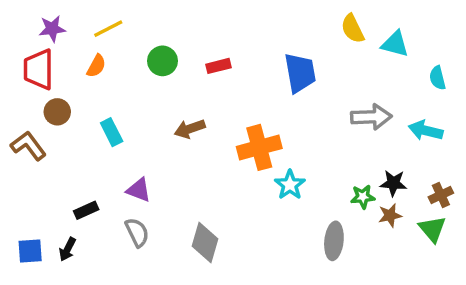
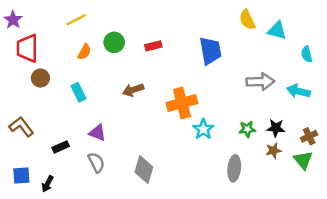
purple star: (52, 29) -> (13, 20), moved, turned -30
orange semicircle: (96, 66) -> (84, 52), moved
brown L-shape: (28, 146) -> (21, 127), moved
green star: (363, 197) -> (247, 129), moved
black arrow: (67, 249) -> (48, 184), moved

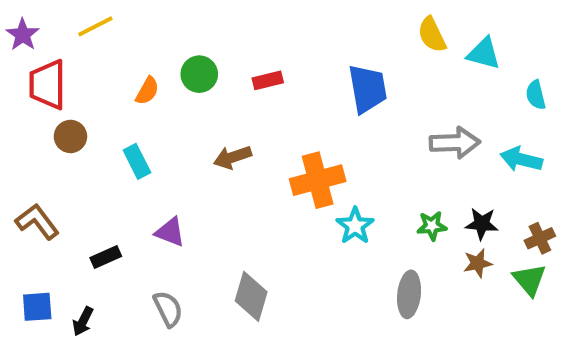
yellow line: (76, 20) -> (95, 26), moved
gray semicircle: (96, 162) -> (168, 309), moved

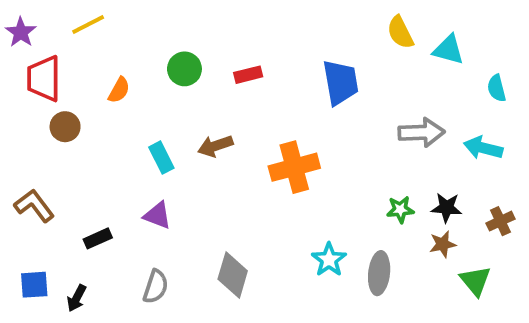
orange semicircle: (147, 91) -> (119, 90), moved
cyan rectangle: (137, 161) -> (161, 158), moved
cyan star: (355, 226) -> (329, 260), moved
green triangle: (530, 280) -> (475, 281), moved
gray semicircle: (168, 309) -> (156, 287), turned 44

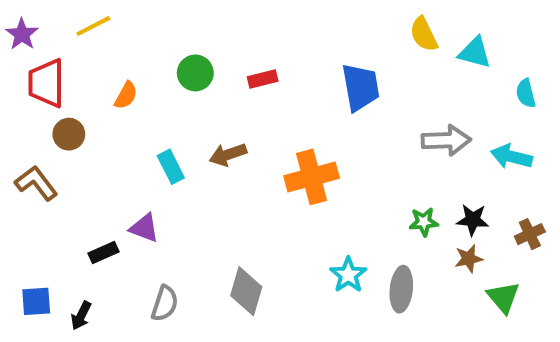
brown L-shape: (34, 206) -> (36, 183), moved
purple triangle: (158, 215) -> (144, 228), moved

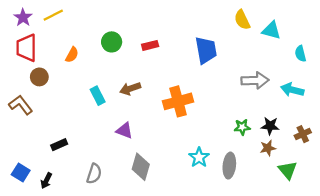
purple star: (22, 34) -> (23, 17), moved
purple triangle: (144, 228) -> (124, 131), moved
blue square: (36, 301) -> (21, 173), turned 36

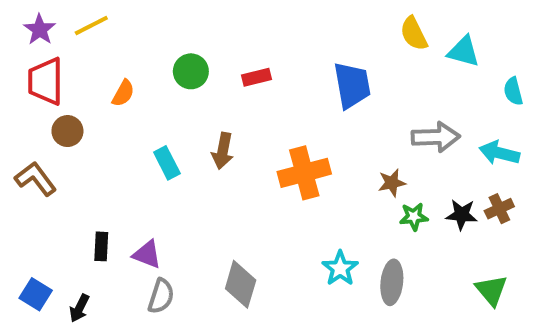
brown arrow: (130, 89) -> (223, 151), turned -60
purple triangle: (124, 131) -> (147, 254), moved
brown cross: (303, 134) -> (499, 209), moved
black rectangle: (59, 145) -> (101, 246), turned -63
brown star: (268, 148) -> (392, 183), moved

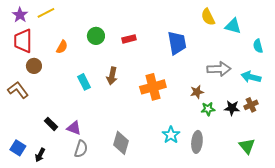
black rectangle: (101, 246) -> (51, 124), turned -48

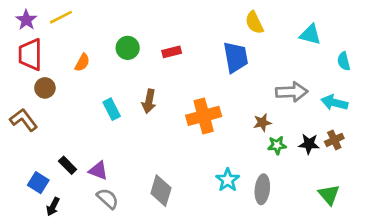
yellow semicircle: (208, 17) -> (254, 23), moved
blue square: (18, 148) -> (38, 183), moved
gray semicircle: (81, 149) -> (108, 199), turned -66

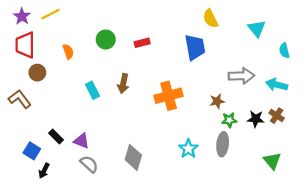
cyan triangle: (310, 35) -> (257, 28), turned 36
orange semicircle: (82, 63) -> (68, 52), turned -48
brown cross: (334, 140) -> (277, 116), turned -32
gray ellipse: (262, 189) -> (223, 144), moved

